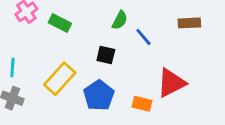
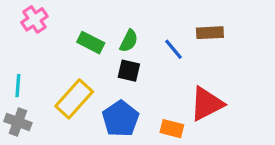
green semicircle: (120, 20) -> (129, 41), moved
green rectangle: (60, 23) -> (91, 43), moved
brown rectangle: (189, 23) -> (210, 33), moved

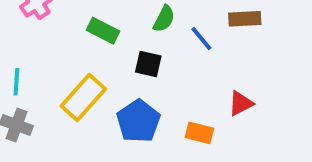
green semicircle: (129, 41) -> (164, 19), moved
red triangle: (207, 104) -> (241, 103), size x0.6

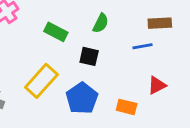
blue line: (201, 38) -> (142, 46), moved, turned -60

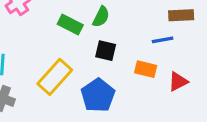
green semicircle: (101, 23) -> (101, 17), moved
orange rectangle: (127, 107) -> (146, 69), moved

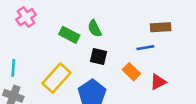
green semicircle: (101, 17) -> (95, 29), turned 126
orange rectangle: (146, 69) -> (131, 72), turned 30

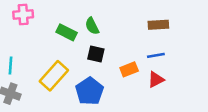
pink cross: (26, 17) -> (23, 15), turned 30
blue line: (145, 48) -> (156, 55), moved
orange rectangle: (131, 72) -> (129, 69), turned -66

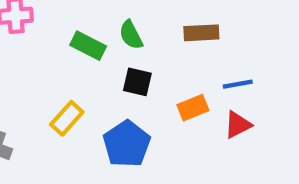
brown rectangle: (158, 25) -> (201, 33), moved
yellow rectangle: (54, 76) -> (67, 118), size x0.7

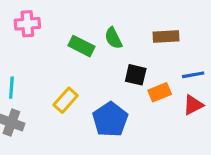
black square: (137, 82) -> (136, 75), moved

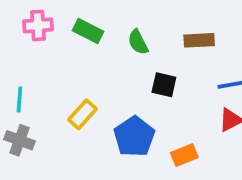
green rectangle: (82, 46) -> (88, 31), moved
orange rectangle: (160, 92) -> (184, 155), moved

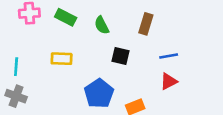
brown rectangle: (199, 40) -> (146, 24), turned -70
yellow rectangle: (82, 114) -> (62, 59), moved, turned 50

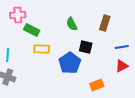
green rectangle: (66, 17) -> (32, 30), moved
blue pentagon: (99, 93) -> (70, 63), moved

